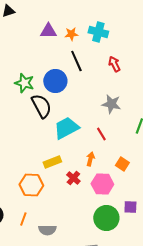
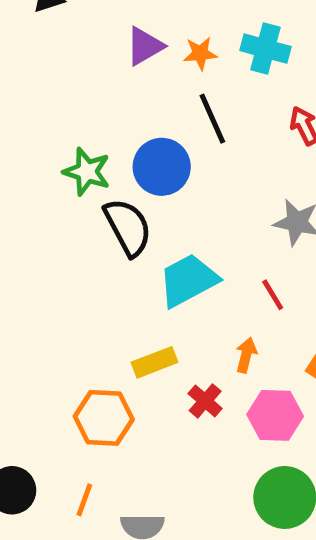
purple triangle: (48, 31) -> (145, 46), turned -30

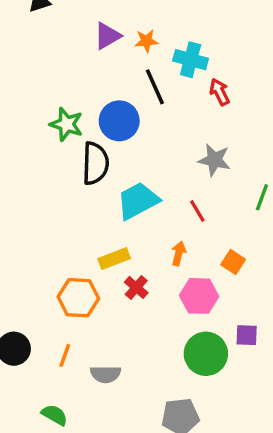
cyan cross: (265, 49) -> (191, 60), moved
black semicircle: (128, 227) -> (95, 163), turned 30
red cross: (205, 401) -> (136, 287), moved

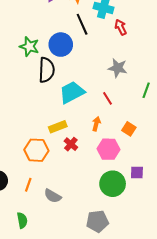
gray semicircle: (106, 374) -> (53, 196), turned 30
green semicircle: (55, 415) -> (22, 220), turned 49

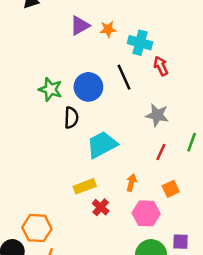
black line: (82, 24) -> (124, 77), moved
black semicircle: (47, 70) -> (71, 118), size x0.7
red line: (107, 98) -> (161, 152), moved, turned 56
orange square: (129, 129) -> (171, 189), turned 32
orange hexagon: (36, 150) -> (37, 228), moved

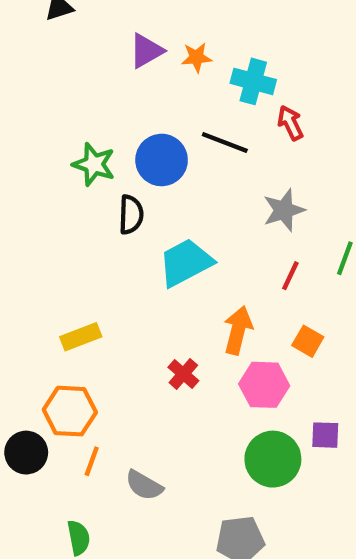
black line: (124, 77) -> (225, 143), turned -45
gray star: (157, 115) -> (284, 210), turned -30
orange arrow: (131, 183) -> (238, 330), size x1.5
yellow rectangle: (85, 186) -> (81, 337), moved
orange square: (171, 189) -> (308, 341), turned -35

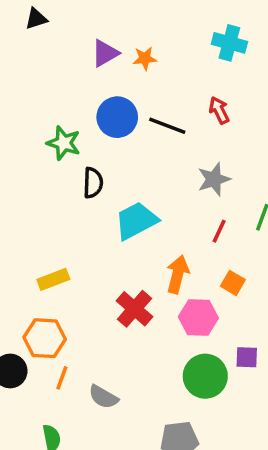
cyan cross: (253, 81) -> (229, 43), moved
blue circle: (162, 160) -> (117, 117), moved
red cross: (183, 374) -> (134, 309), size x1.5

